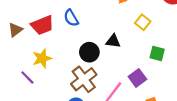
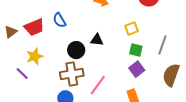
yellow square: (143, 22) -> (132, 28), moved, turned 32
purple square: (137, 78) -> (137, 69), moved
brown cross: (84, 79) -> (72, 74), turned 30

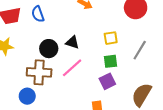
gray line: (162, 45) -> (140, 50), moved
green square: (136, 50) -> (111, 61), turned -32
pink line: (98, 85) -> (72, 68), moved

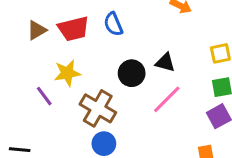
brown cross: (39, 72) -> (98, 108), moved, turned 30

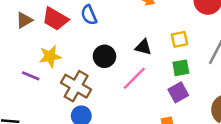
red trapezoid: (73, 29) -> (55, 19), turned 44
black triangle: (165, 63) -> (143, 47), moved
purple line: (44, 96) -> (31, 76), turned -30

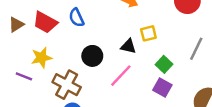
yellow square: (179, 39) -> (148, 33), moved
green square: (181, 68) -> (164, 64), turned -35
purple square: (178, 92) -> (162, 88), turned -30

